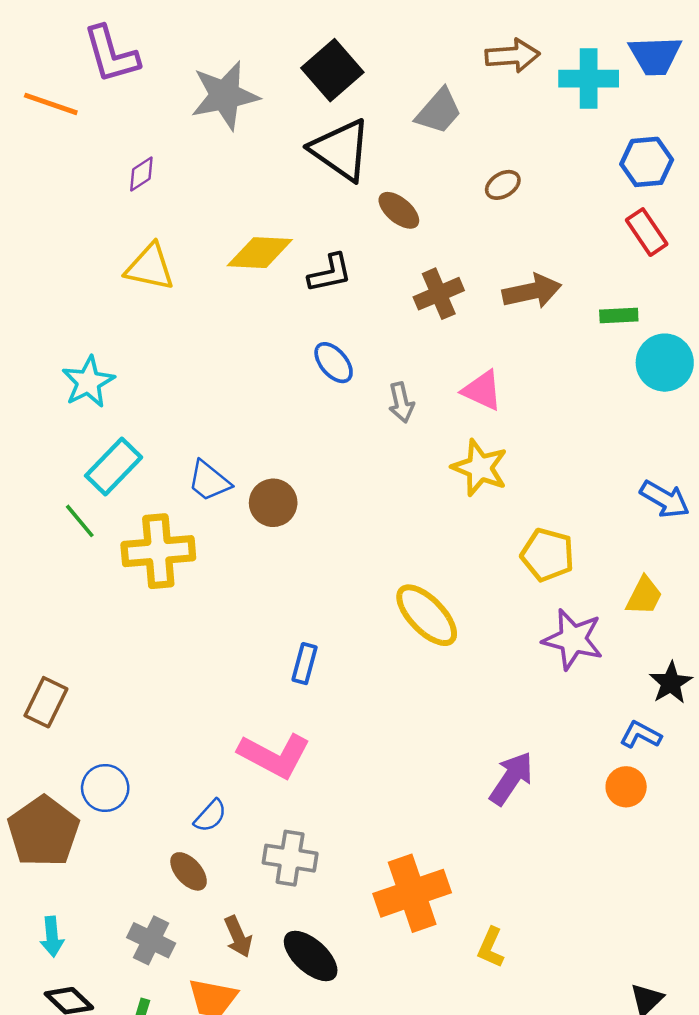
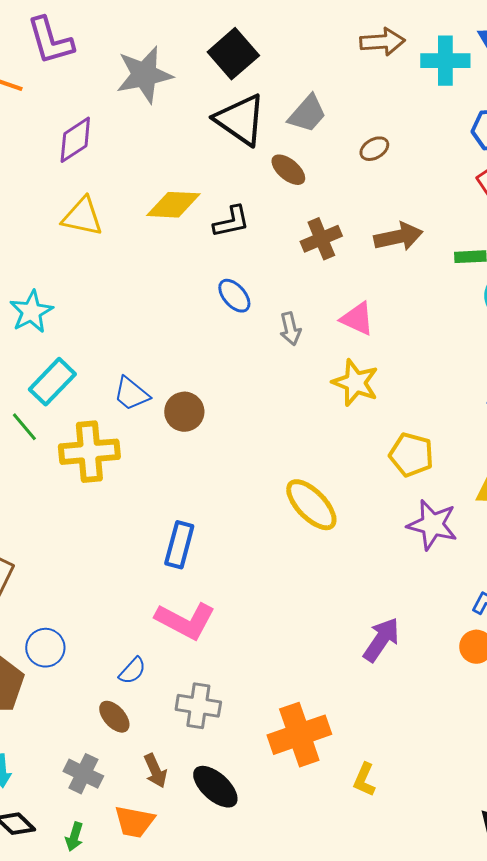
gray trapezoid: (439, 111) -> (307, 114), moved
purple diamond: (141, 174) -> (75, 140), size x1.6
blue rectangle: (305, 664) -> (179, 545), moved, size x1.4

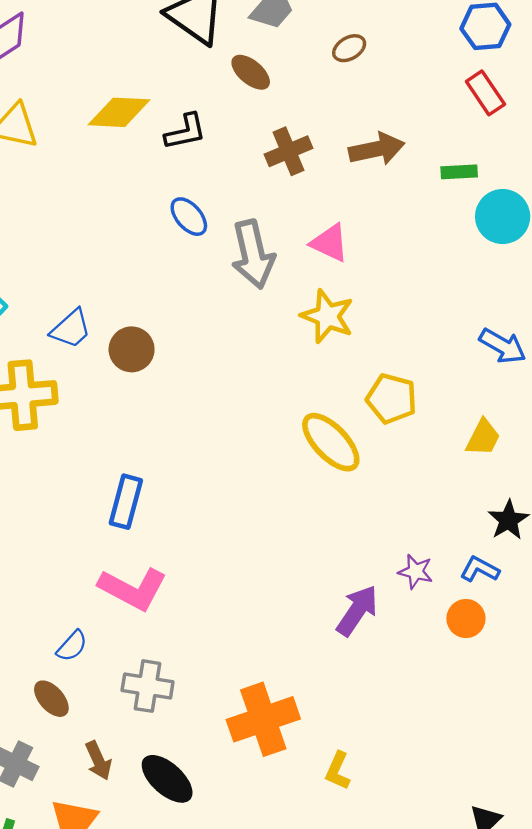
gray arrow: (290, 329) -> (253, 254), size x1.8
blue trapezoid: (131, 394) -> (71, 329), turned -81
yellow ellipse: (311, 505) -> (331, 442), moved
purple star: (432, 525) -> (416, 572), moved, size x0.6

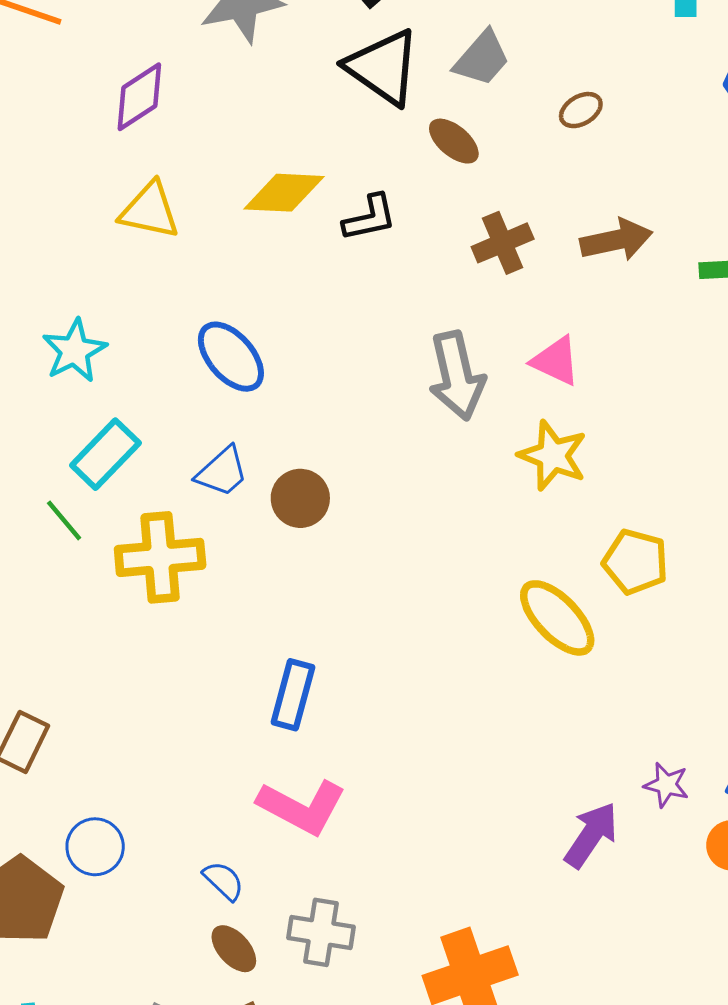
blue ellipse: (189, 217) -> (231, 357), moved, size x1.4
blue semicircle: (72, 646) -> (224, 881), turned -88
brown ellipse: (51, 699) -> (234, 949), moved

